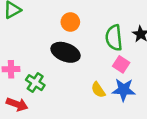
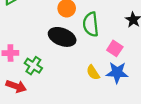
green semicircle: (114, 38) -> (91, 24), moved

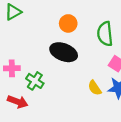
green semicircle: (91, 24) -> (105, 34), moved

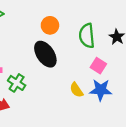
black ellipse: (64, 52) -> (45, 54), turned 35

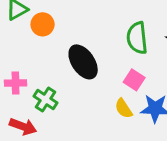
orange circle: (50, 25) -> (43, 24), moved
pink square: (98, 66) -> (134, 80), moved

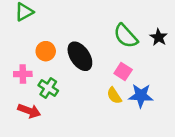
orange circle: (43, 24) -> (46, 51), moved
green semicircle: (137, 38) -> (126, 36), turned -36

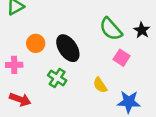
pink square: (123, 71) -> (122, 58), moved
green cross: (48, 88) -> (57, 78), moved
blue star: (141, 96) -> (129, 102), moved

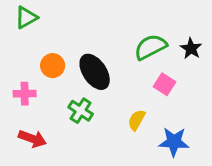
green semicircle: (111, 29) -> (151, 47), turned 105
yellow semicircle: (100, 85) -> (137, 120), turned 63

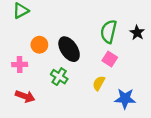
green semicircle: (151, 47) -> (109, 32), turned -50
pink square: (165, 84) -> (110, 59), moved

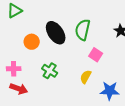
green semicircle: (109, 32) -> (83, 30), moved
black ellipse: (69, 49) -> (56, 33), moved
pink cross: (20, 65) -> (14, 69), moved

